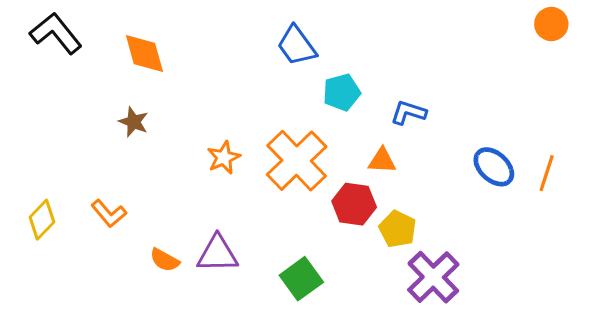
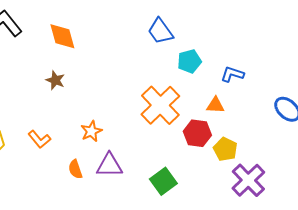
orange star: (224, 158) -> (91, 131), moved
orange semicircle: (165, 260) -> (75, 169), turned 42

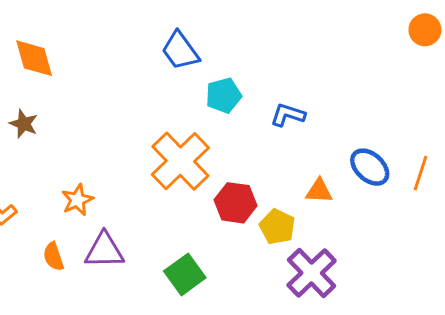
orange triangle: (215, 105) -> (319, 191), moved

